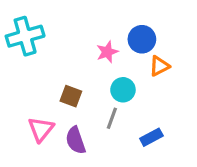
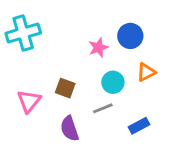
orange triangle: (159, 66) -> (146, 72), moved
gray line: (112, 118) -> (103, 108), turned 48
pink triangle: (41, 129) -> (29, 101), moved

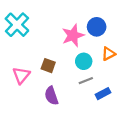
cyan cross: (23, 33) -> (17, 25), turned -30
pink star: (98, 48) -> (73, 35), size x1.5
gray line: (103, 108) -> (86, 81), moved

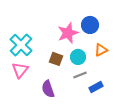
cyan cross: (17, 25) -> (21, 45), moved
brown square: (48, 66) -> (56, 59), moved

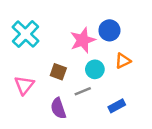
cyan cross: (21, 45) -> (25, 34), moved
brown square: (56, 59) -> (58, 72), moved
gray line: (80, 75) -> (83, 91), moved

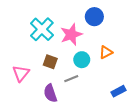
blue circle: (109, 30) -> (94, 17), moved
cyan cross: (25, 34) -> (42, 29), moved
blue rectangle: (117, 106) -> (118, 91), moved

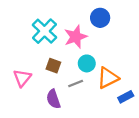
orange triangle: (106, 52) -> (108, 78), moved, size x1.5

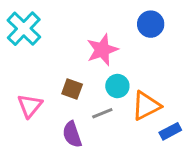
blue circle: (100, 18) -> (151, 24), moved
cyan cross: (44, 31) -> (24, 29), moved

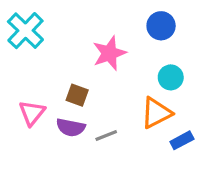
cyan circle: (117, 86) -> (171, 77), moved
gray line: (102, 113) -> (106, 135), moved
purple semicircle: (72, 134) -> (71, 127), moved, turned -60

